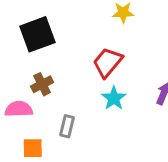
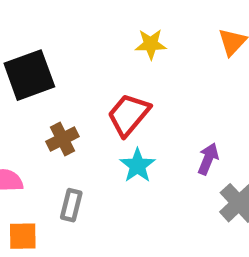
brown cross: (42, 84) -> (62, 139), moved

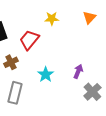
red trapezoid: (129, 115) -> (29, 40), moved
gray rectangle: (71, 205) -> (15, 93), size x1.5

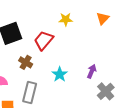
brown cross: (11, 62) -> (26, 62), turned -32

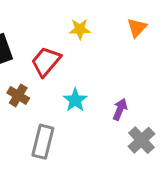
cyan star: (60, 74) -> (75, 100), moved
gray rectangle: (30, 92) -> (43, 142), moved

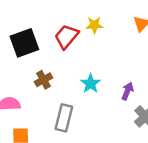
red trapezoid: (46, 62) -> (66, 36), moved
brown cross: (18, 95) -> (44, 80), turned 30

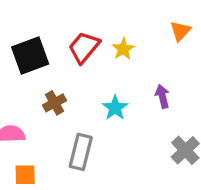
yellow star: (94, 25) -> (123, 49), moved, turned -30
purple arrow: (127, 91) -> (162, 96), moved, turned -36

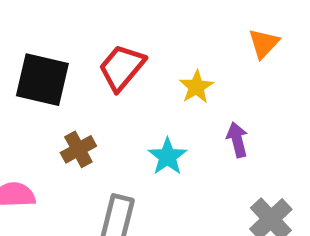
yellow star: (123, 49) -> (196, 87), moved
black square: (30, 55) -> (42, 80), turned 33

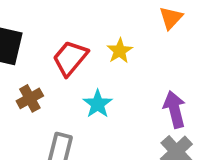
red trapezoid: (122, 68) -> (70, 58), moved
purple arrow: (237, 140) -> (175, 109), moved, size x1.4

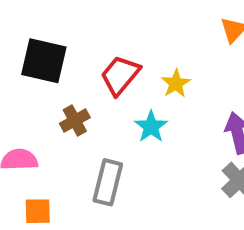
yellow star: (120, 51) -> (176, 83), moved

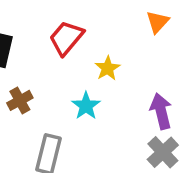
red trapezoid: (120, 75) -> (66, 38), moved

